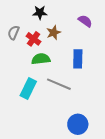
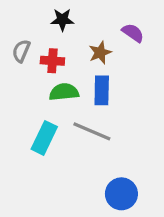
brown star: (54, 33) -> (100, 53), moved
red cross: (34, 39) -> (52, 61), turned -32
blue rectangle: (78, 59) -> (102, 90), moved

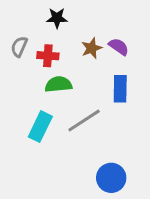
purple semicircle: (133, 33) -> (119, 47), moved
blue rectangle: (102, 90) -> (120, 89), moved
gray line: (92, 131) -> (84, 121), turned -56

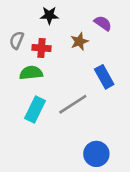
purple semicircle: (119, 47) -> (103, 23), moved
green semicircle: (58, 84) -> (31, 73), moved
blue rectangle: (120, 89) -> (104, 77), turned -30

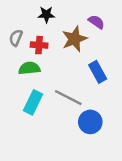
brown star: (79, 41) -> (74, 39), size x1.5
gray line: (73, 104) -> (68, 98), turned 60
blue circle: (96, 154) -> (90, 122), moved

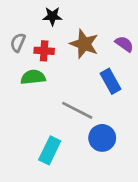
purple semicircle: (96, 22) -> (124, 44), moved
brown star: (74, 39) -> (84, 44), turned -30
cyan rectangle: (33, 102) -> (50, 150), moved

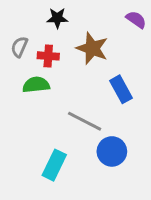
purple semicircle: (124, 44) -> (136, 20), moved

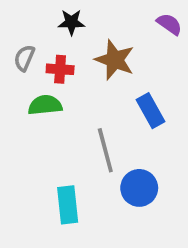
gray line: (85, 121) -> (105, 150), turned 48
cyan rectangle: (54, 165) -> (68, 205), turned -32

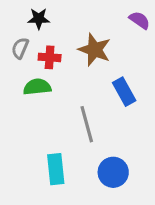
black star: (71, 22) -> (39, 19), moved
blue circle: (139, 188) -> (113, 172), moved

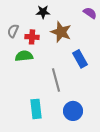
black star: (39, 19) -> (43, 12), moved

